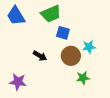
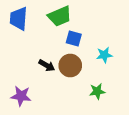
blue trapezoid: (16, 16) -> (19, 19), turned 35
brown circle: (71, 56) -> (70, 65), moved

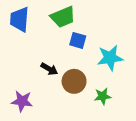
cyan star: (104, 55) -> (110, 58), size x1.5
brown circle: (70, 65) -> (74, 81), moved

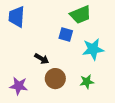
green trapezoid: (63, 17) -> (80, 15), moved
brown circle: (74, 81) -> (55, 79), moved

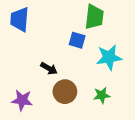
green trapezoid: (80, 15) -> (94, 17), turned -60

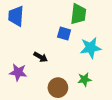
brown circle: (65, 92) -> (58, 88), moved
purple star: (22, 100) -> (18, 72), moved

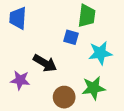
black arrow: (41, 57) -> (45, 63), size x1.5
green star: (84, 79) -> (93, 88), size x1.5

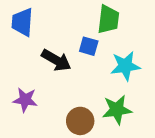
black arrow: (45, 63) -> (56, 60), moved

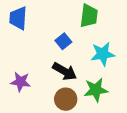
blue square: (89, 46) -> (63, 41), moved, turned 35
black arrow: (56, 60) -> (65, 71), moved

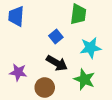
green star: (96, 90) -> (84, 79), turned 30
brown circle: (66, 99) -> (45, 87), moved

